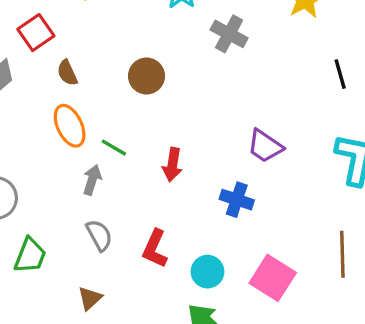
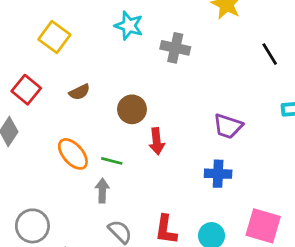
brown semicircle: (67, 73) -> (79, 92), moved, turned -75
brown circle: (146, 76) -> (132, 109), moved
red arrow: (172, 165) -> (157, 141), moved

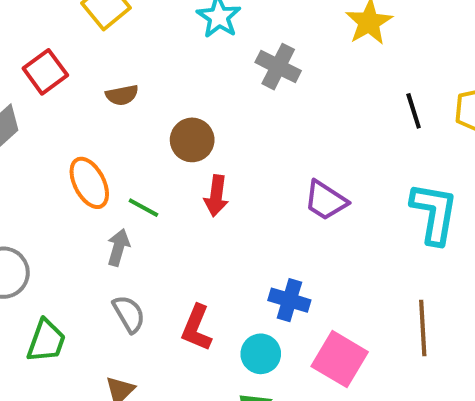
blue cross: (218, 174) -> (289, 300), moved

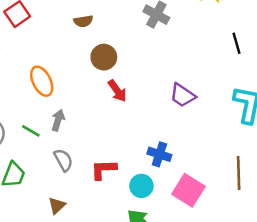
brown semicircle: (122, 95) -> (83, 21), moved
red arrow: (216, 196) -> (117, 91), turned -45
green line: (143, 208) -> (31, 131), moved
red L-shape: (197, 328) -> (103, 169), turned 64

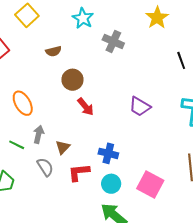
blue cross: (159, 154) -> (108, 153), moved
brown triangle: (57, 205) -> (63, 147), moved

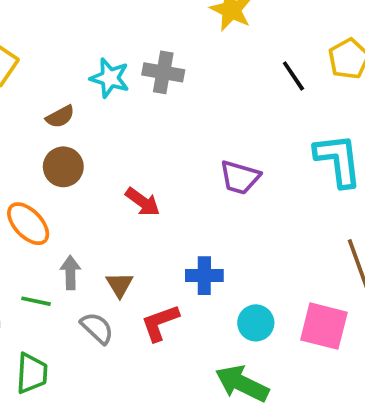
cyan star: (83, 18) -> (110, 78), moved
brown circle: (72, 80) -> (63, 167), moved
cyan circle: (111, 184) -> (256, 323), moved
pink square: (150, 185) -> (324, 326), moved

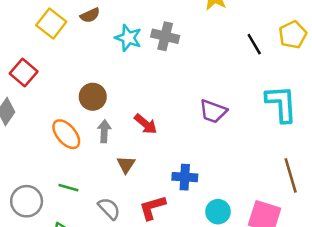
brown semicircle: (60, 117) -> (90, 15), moved
gray arrow: (70, 273) -> (104, 131), moved
brown triangle: (120, 285) -> (126, 165), moved

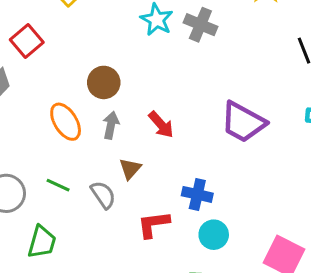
purple trapezoid: (213, 111) -> (243, 122), size x1.4
gray semicircle: (109, 209) -> (103, 195), moved
cyan circle: (218, 212) -> (214, 235), moved

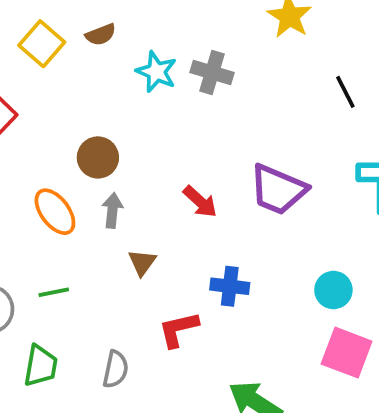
red arrow: (161, 125) -> (200, 202), moved
green line: (58, 185) -> (54, 292), turned -30
gray semicircle: (103, 195) -> (116, 369), moved, turned 52
cyan circle: (214, 235) -> (333, 290), moved

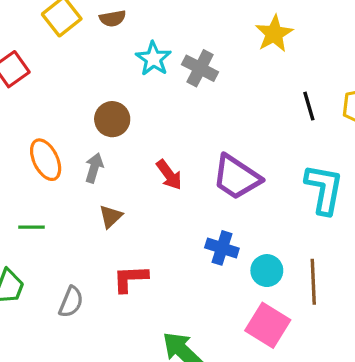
brown circle: (98, 157) -> (112, 119), moved
blue cross: (230, 286) -> (222, 248), moved

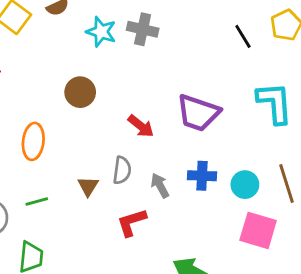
orange ellipse: (46, 160) -> (33, 141), turned 48
gray arrow: (94, 168) -> (160, 186), moved, turned -30
brown triangle: (111, 216) -> (88, 186), moved
gray semicircle: (71, 302) -> (122, 170), moved

